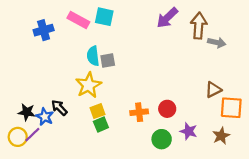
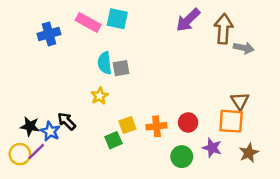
yellow star: (89, 85) -> (100, 96), size x0.6
brown triangle: (213, 90) -> (240, 101), turned -36
orange square: (231, 108) -> (231, 121), moved
yellow square: (98, 111) -> (127, 125), moved

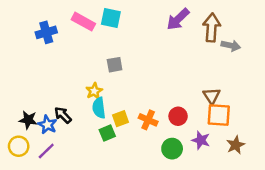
cyan semicircle: (105, 63) -> (99, 108), moved
brown triangle: (240, 101) -> (212, 96), moved
orange cross: (156, 126) -> (148, 120), turned 30
purple line: (36, 152) -> (46, 151), moved

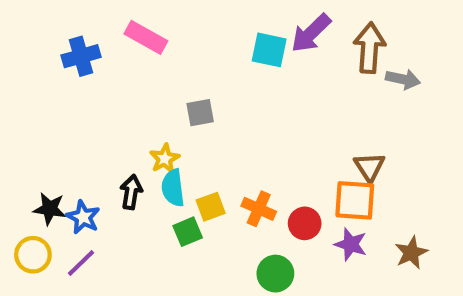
cyan square: (111, 18) -> (269, 50), moved
black arrow: (63, 115) -> (131, 192), moved, turned 54
orange square: (219, 115) -> (355, 200), moved
red circle: (178, 116) -> (305, 223), moved
green circle: (172, 149) -> (275, 274), moved

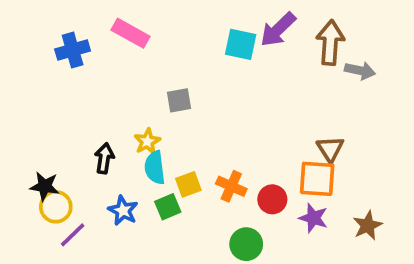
black arrow: (131, 192) -> (104, 158), moved
blue star: (83, 217) -> (123, 211), moved
yellow circle: (33, 255) -> (56, 207), moved

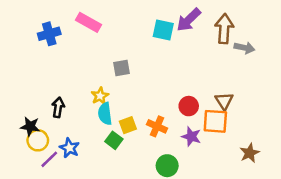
black arrow: (104, 158) -> (58, 107), moved
red circle: (272, 199) -> (189, 106), moved
green square: (168, 207) -> (114, 140), turned -30
blue star: (123, 211) -> (69, 148), moved
purple star: (313, 218) -> (191, 137), moved

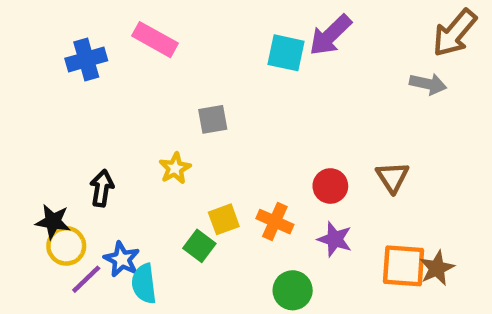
brown arrow: (224, 29) -> (455, 33), moved, turned -144
cyan semicircle: (105, 114) -> (144, 284), moved
orange square: (215, 121) -> (404, 266), moved

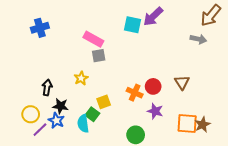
pink rectangle: (155, 40) -> (93, 39), moved
black star: (53, 222) -> (60, 106), moved
orange cross: (275, 222) -> (135, 93), moved
cyan semicircle: (144, 284) -> (83, 124), moved

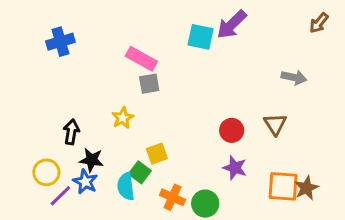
brown arrow: (211, 15) -> (319, 23), size x0.6
gray arrow: (198, 39) -> (294, 77), moved
orange cross: (135, 93) -> (172, 197), moved

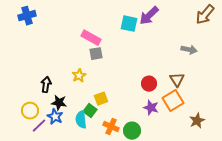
brown arrow: (319, 23) -> (205, 15), size x1.5
blue cross: (60, 42) -> (27, 16), moved
orange square: (283, 186) -> (173, 101), moved, turned -35

